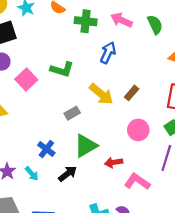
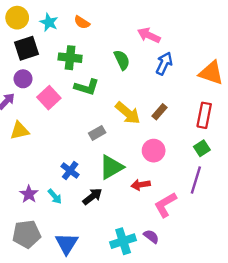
green cross: (86, 21) -> (70, 58), moved
green semicircle: (155, 25) -> (122, 60), moved
blue arrow: (108, 53) -> (164, 64), moved
pink circle: (138, 130) -> (154, 151), moved
pink L-shape: (137, 182) -> (165, 205), turned -65

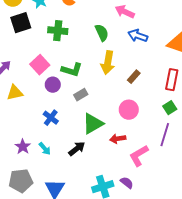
blue arrow: (164, 64) -> (138, 36), turned -96
purple circle: (23, 79) -> (53, 85), moved
green L-shape: (87, 87) -> (72, 70), moved
yellow arrow: (128, 113) -> (108, 63), moved, turned 60
blue cross: (70, 171) -> (51, 118), moved

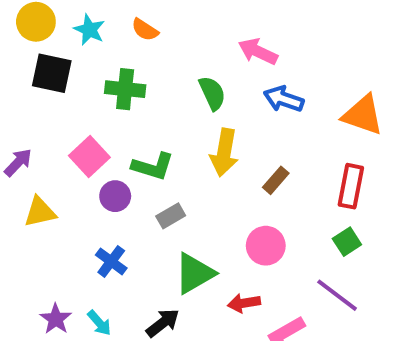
black square: (21, 23) -> (52, 73), turned 30
purple line: (165, 135) -> (337, 295), turned -70

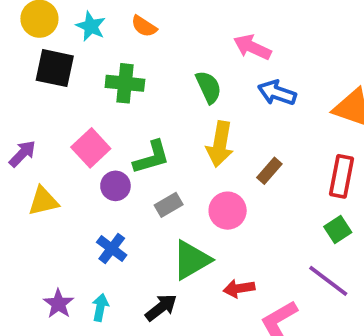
green L-shape: (153, 166) -> (152, 157), turned -33
pink circle: (266, 246) -> (228, 211), moved
cyan arrow: (99, 323) -> (100, 307), turned -128

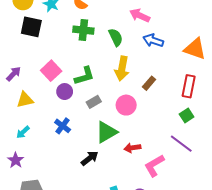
green cross: (125, 83) -> (83, 30), moved
purple star: (58, 304) -> (16, 160), moved
cyan arrow: (100, 307) -> (23, 132), moved, turned -144

